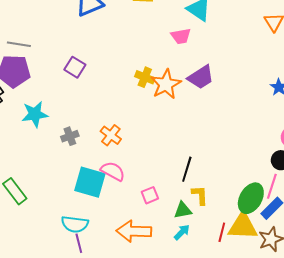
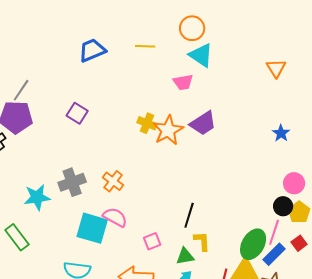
gray line: (19, 44) -> (21, 90), turned -65
cyan star: (35, 114) -> (37, 197), moved
gray cross: (70, 136) -> (72, 182), size x1.5

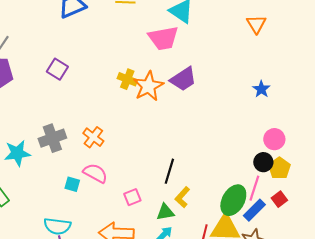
pink trapezoid: (183, 82) -> (163, 38), size x1.5
cyan square: (92, 228) -> (72, 184), size x0.5
yellow L-shape: (202, 241) -> (182, 197), turned -135

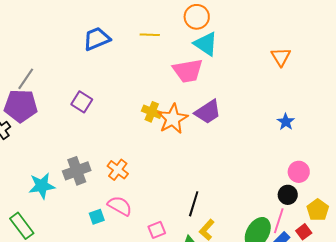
yellow pentagon: (279, 168) -> (318, 210), moved
cyan square: (72, 184) -> (97, 217), turned -35

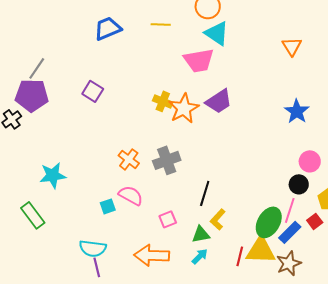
blue star: (286, 122) -> (297, 111), size x1.4
gray cross: (77, 171) -> (167, 160), moved

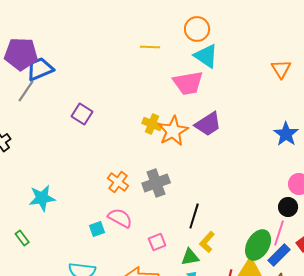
blue trapezoid: (108, 28) -> (40, 69), moved
purple pentagon: (32, 95) -> (21, 54), moved
green rectangle: (33, 215) -> (22, 238), size x0.6

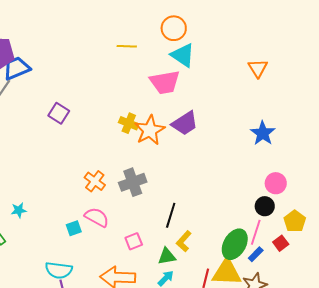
cyan star: (42, 198) -> (19, 210), moved, size x0.6
blue rectangle: (279, 255) -> (256, 254), size x0.7

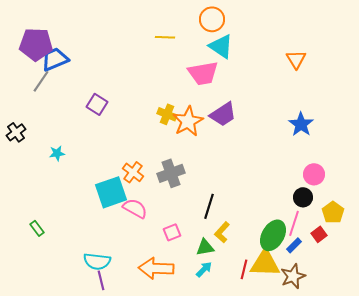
cyan star: (19, 210) -> (57, 153), moved
cyan square: (74, 228) -> (111, 192), moved, size x2.0

